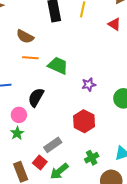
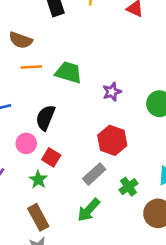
green star: (17, 133) -> (38, 180), moved
gray rectangle: (53, 145) -> (94, 174), moved
red square: (40, 162) -> (51, 157), moved

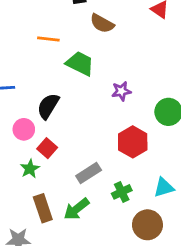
brown semicircle: (21, 40) -> (102, 23), moved
orange line: (31, 67) -> (48, 39), moved
red hexagon: (112, 140) -> (133, 142), moved
brown rectangle: (38, 217) -> (43, 208), moved

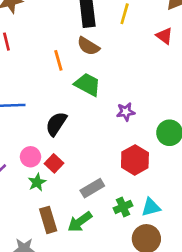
brown semicircle: (102, 23) -> (88, 46), moved
orange line: (48, 39) -> (58, 60), turned 66
pink circle: (24, 129) -> (30, 157), moved
cyan triangle: (164, 187) -> (151, 207), moved

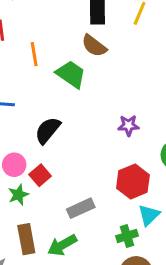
orange line: (58, 60) -> (34, 54), moved
green trapezoid: (87, 84) -> (71, 74), moved
green cross: (123, 207) -> (127, 236), moved
cyan triangle: (151, 207) -> (149, 215), moved, turned -36

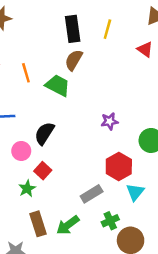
brown semicircle: (94, 46) -> (74, 60), turned 90
pink circle: (14, 165) -> (21, 151), moved
gray rectangle: (81, 208) -> (92, 194), moved
green cross: (127, 236) -> (110, 221), moved

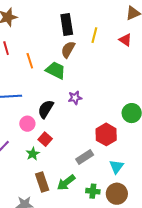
yellow line: (107, 29) -> (94, 35), moved
purple star: (110, 121) -> (75, 98), moved
cyan triangle: (135, 192) -> (116, 167), moved
green cross: (110, 221) -> (93, 191), moved, turned 32

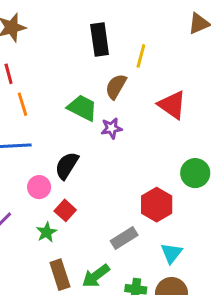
red triangle: (125, 40) -> (172, 105), moved, size x1.5
brown semicircle: (68, 50) -> (116, 86), moved
orange line: (30, 61) -> (22, 104), moved
purple star: (75, 98) -> (111, 128), moved

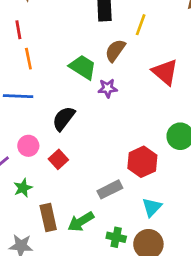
pink circle: (39, 187) -> (28, 146), moved
green star: (46, 232) -> (23, 188), moved

